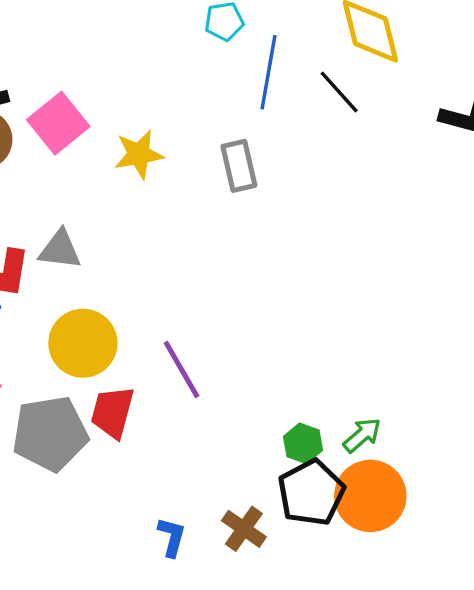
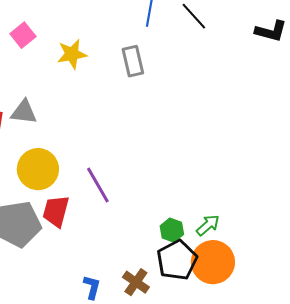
pink square: (58, 123) -> (23, 35), size x0.7

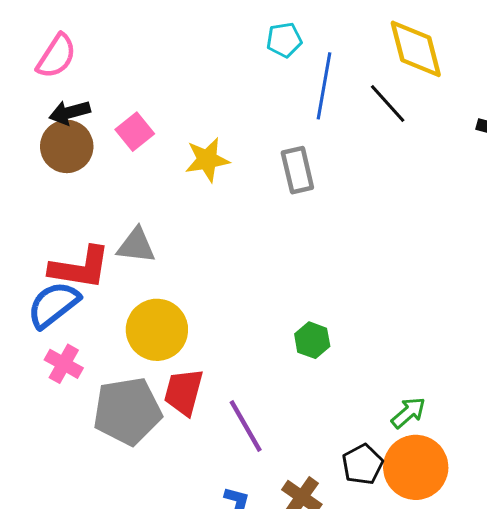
purple line: (98, 185) -> (246, 426), moved
green hexagon: (172, 230) -> (312, 340), moved
black pentagon: (177, 260) -> (362, 464), size x0.7

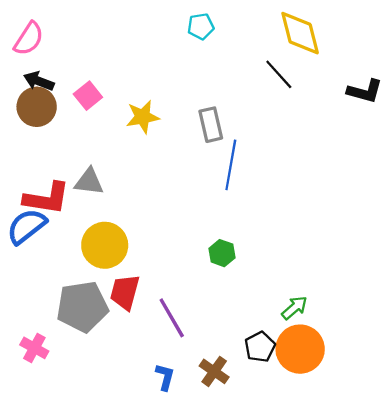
blue line: (324, 86) -> (231, 165), moved
black arrow: (70, 112) -> (39, 81), turned 36
pink cross: (64, 364) -> (34, 348), moved

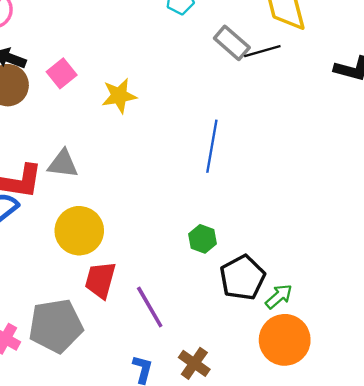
black line: (279, 74) -> (262, 51), turned -64
gray rectangle: (211, 125) -> (232, 43), moved, turned -36
gray pentagon: (82, 307) -> (56, 326), moved
black pentagon: (260, 347) -> (242, 278), moved, size x1.4

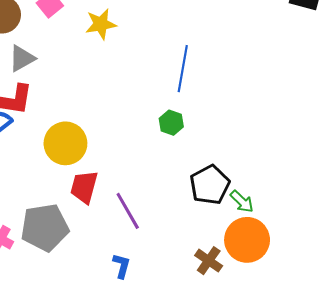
gray triangle: (63, 164) -> (22, 58), moved, turned -36
green hexagon: (202, 239) -> (171, 123), moved
green arrow: (279, 296) -> (242, 201), turned 85
brown cross: (194, 363) -> (209, 261), moved

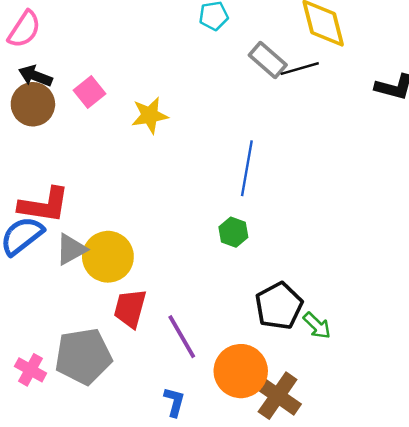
gray triangle: (22, 58) -> (71, 249), moved
orange circle: (247, 240) -> (241, 371), moved
brown cross: (209, 261) -> (278, 396), size x1.4

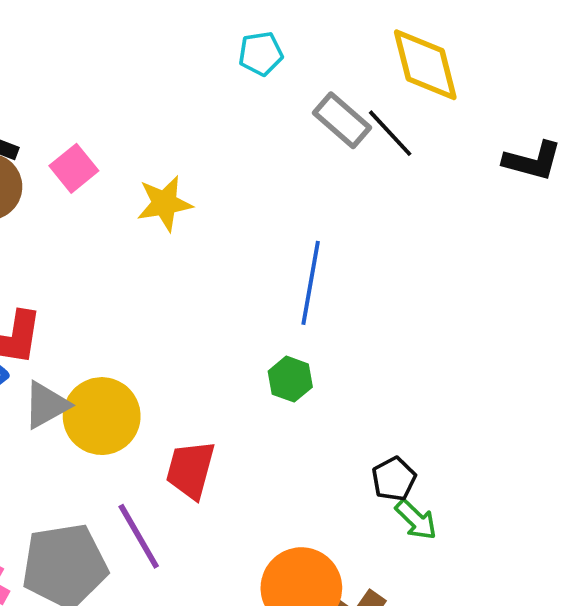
black line: (300, 69) -> (390, 133), turned 63
black pentagon: (279, 306) -> (394, 479), moved, size x0.6
red trapezoid: (130, 308) -> (190, 470), moved
purple line: (182, 337) -> (139, 536), moved

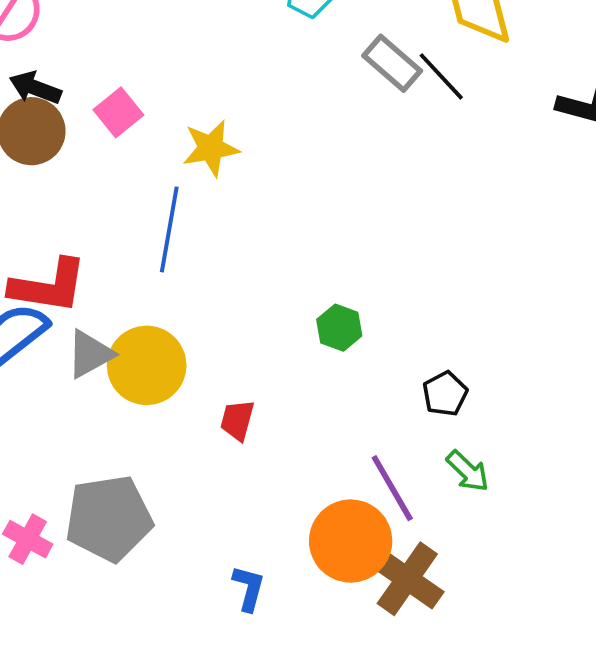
blue line: (311, 283) -> (169, 229), moved
red trapezoid: (190, 470) -> (237, 420), size x0.7
black pentagon: (394, 479) -> (445, 394), moved
purple line: (139, 536) -> (392, 488), moved

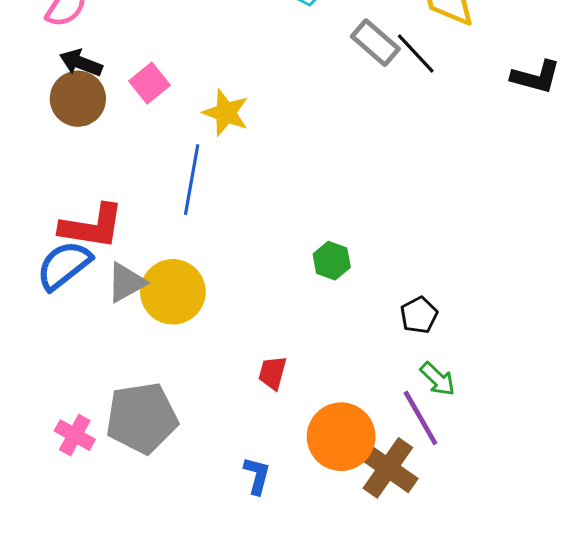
yellow star: (211, 148) -> (226, 113), turned 30
red trapezoid: (237, 420) -> (273, 373), moved
purple line: (392, 488) -> (421, 418), moved

